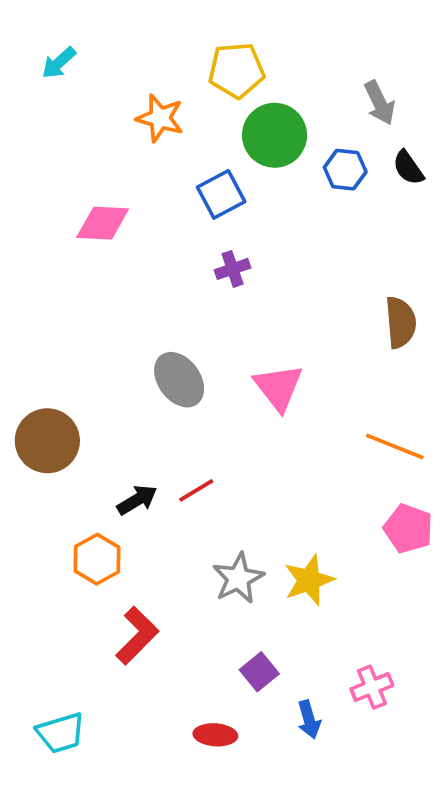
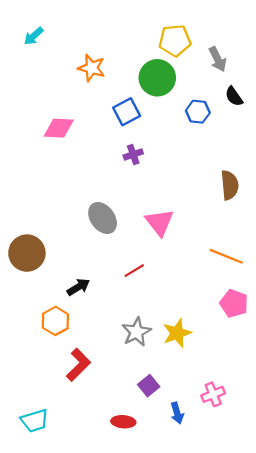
yellow pentagon: (236, 70) -> (175, 41), moved
blue hexagon: (345, 170) -> (198, 112), moved
red line: (196, 490) -> (134, 271), moved

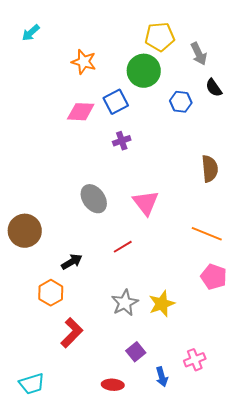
pink diamond: (59, 128) -> (81, 112), moved

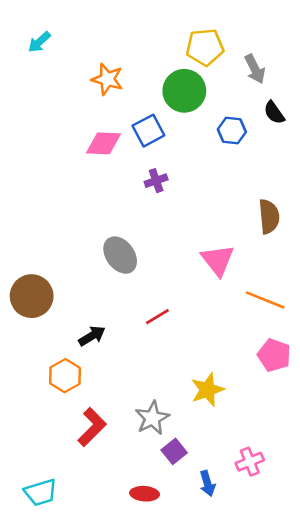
pink triangle: (146, 203) -> (218, 260), moved
gray star: (125, 303) -> (152, 418), moved

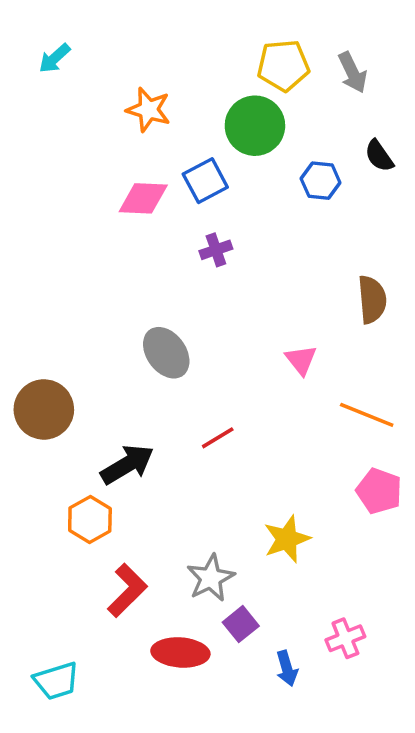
gray arrow: (255, 69) -> (352, 72), moved
pink triangle: (218, 260) -> (301, 360), size x0.7
black arrow: (92, 336) -> (127, 464), size x1.4
red ellipse: (145, 494) -> (180, 652), moved, size x1.4

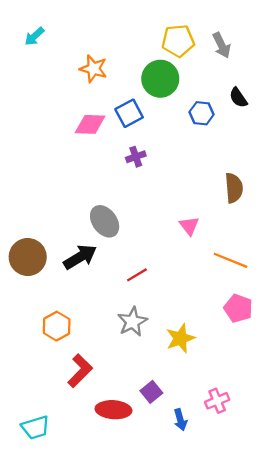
black arrow: (127, 464) -> (80, 257), moved
gray star: (211, 578) -> (132, 322), moved

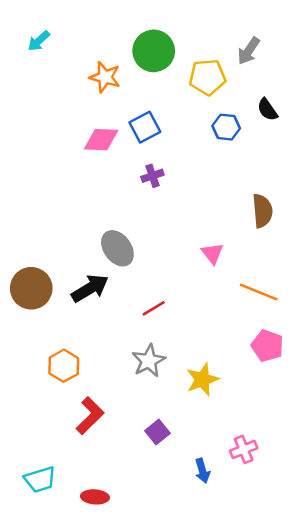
yellow pentagon: (178, 41) -> (207, 77), moved
gray arrow: (222, 45) -> (249, 51), turned 60
green circle: (160, 79) -> (154, 51), moved
purple square: (151, 392) -> (157, 432), moved
red ellipse: (113, 410) -> (95, 497), moved, size x0.7

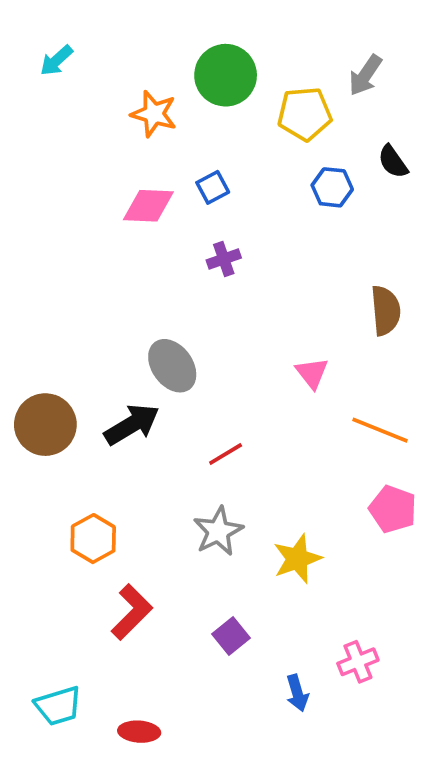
blue square: (145, 127) -> (213, 187), size x0.7

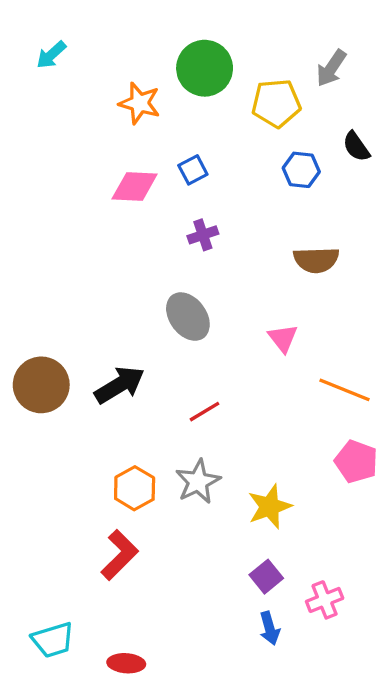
brown semicircle: (386, 311) -> (316, 260), moved, turned 93
gray ellipse: (172, 366) -> (188, 317), moved
orange hexagon: (93, 539) -> (135, 488), moved
purple square: (231, 636) -> (266, 577), moved

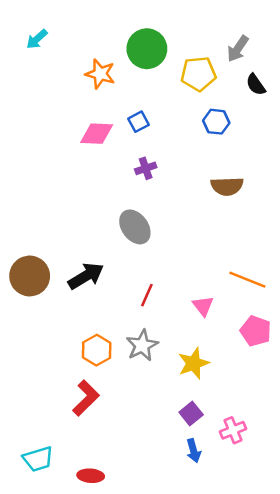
black semicircle: (356, 147) -> (256, 85), moved
pink triangle: (283, 338) -> (203, 306), moved
red line: (205, 412) -> (147, 295), turned -35

